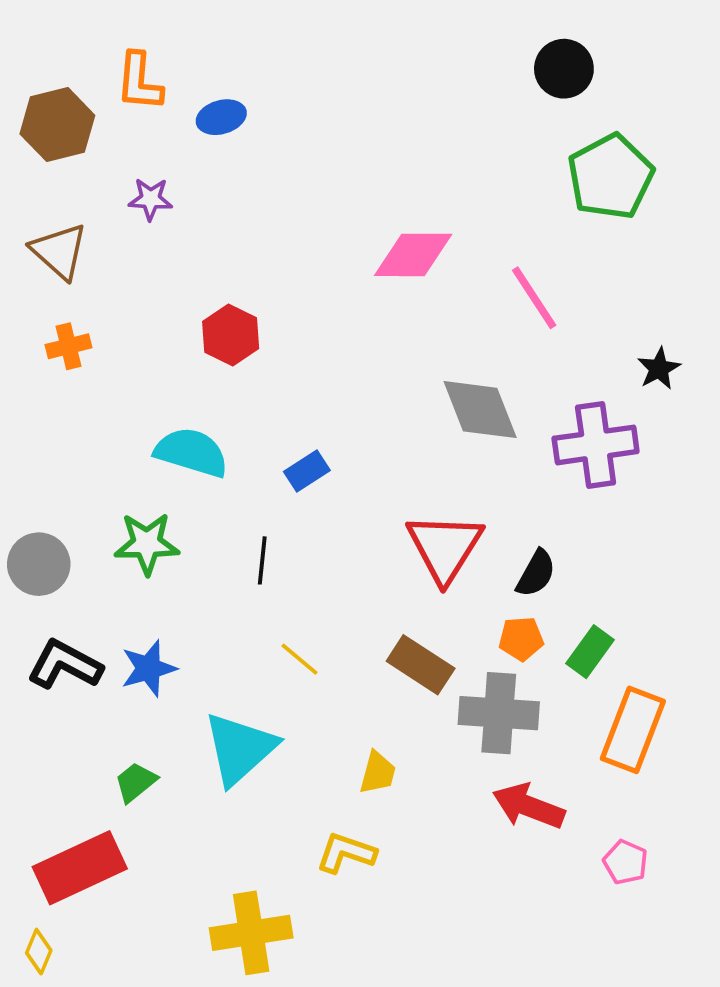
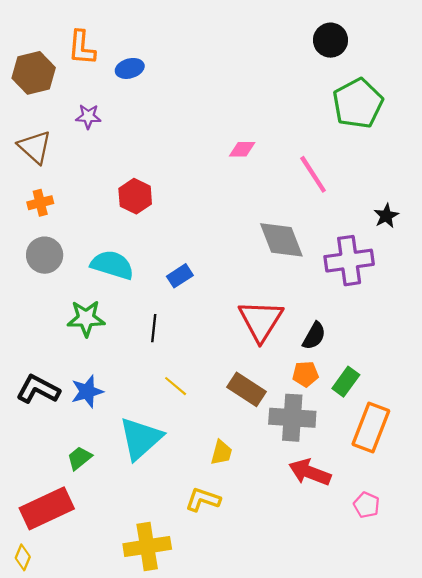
pink diamond: (413, 255) -> (242, 149), size x0.6
gray circle: (39, 564) -> (45, 255), moved

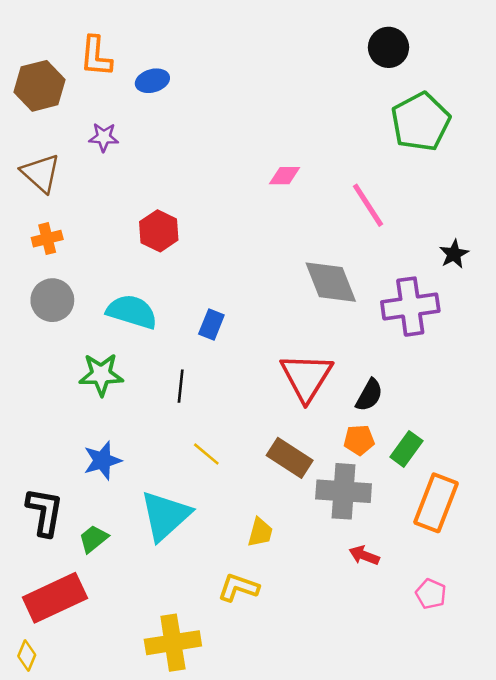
blue rectangle: (180, 276) -> (211, 325), turned -35
black L-shape: (38, 389) -> (45, 512), moved, turned 72
red arrow: (310, 472) -> (364, 555), size x0.6

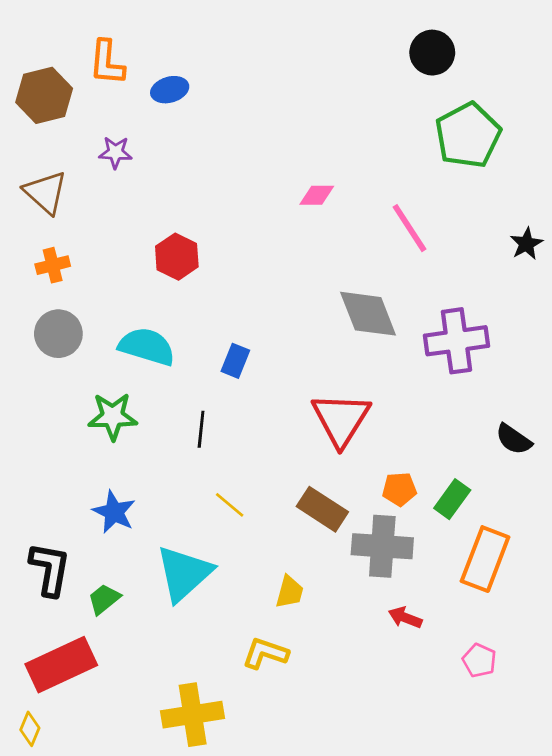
black star: (454, 254) -> (526, 244), moved
black semicircle: (369, 395) -> (514, 439), moved, turned 96
blue star: (102, 460) -> (114, 512), turned -30

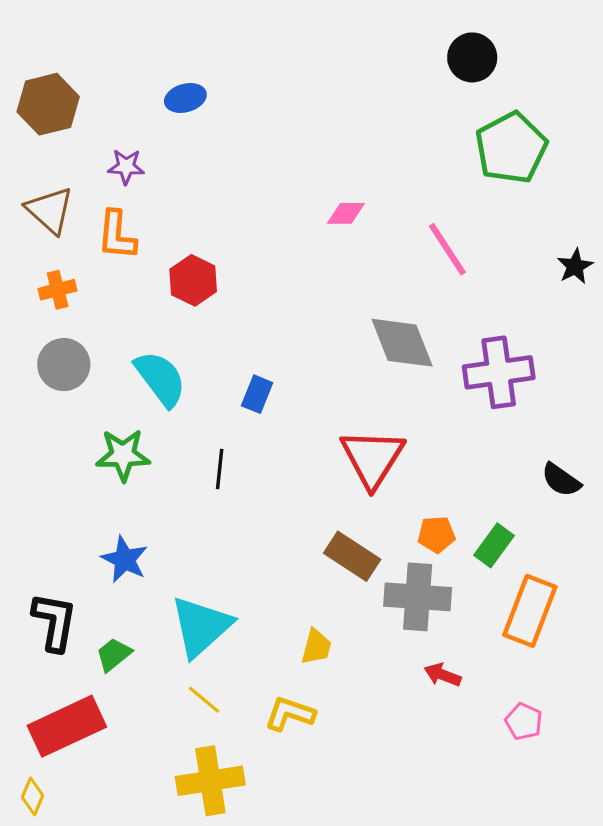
orange L-shape: (107, 63) -> (117, 235), moved
cyan semicircle: (147, 346) -> (160, 379), turned 36
yellow line: (230, 505) -> (204, 700), moved

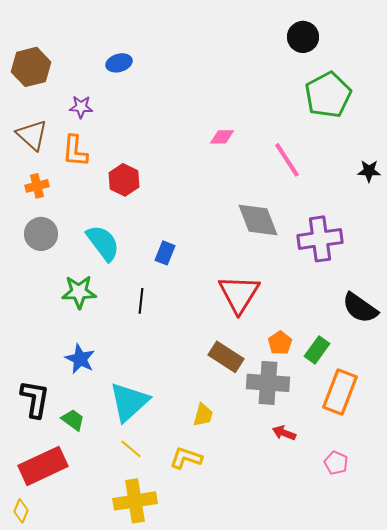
black star: (575, 266) -> (369, 171), turned 30
black semicircle: (561, 480) -> (360, 308), size x1.4
orange pentagon: (436, 534) -> (280, 343), turned -30
green trapezoid: (114, 655) -> (73, 420), turned 75

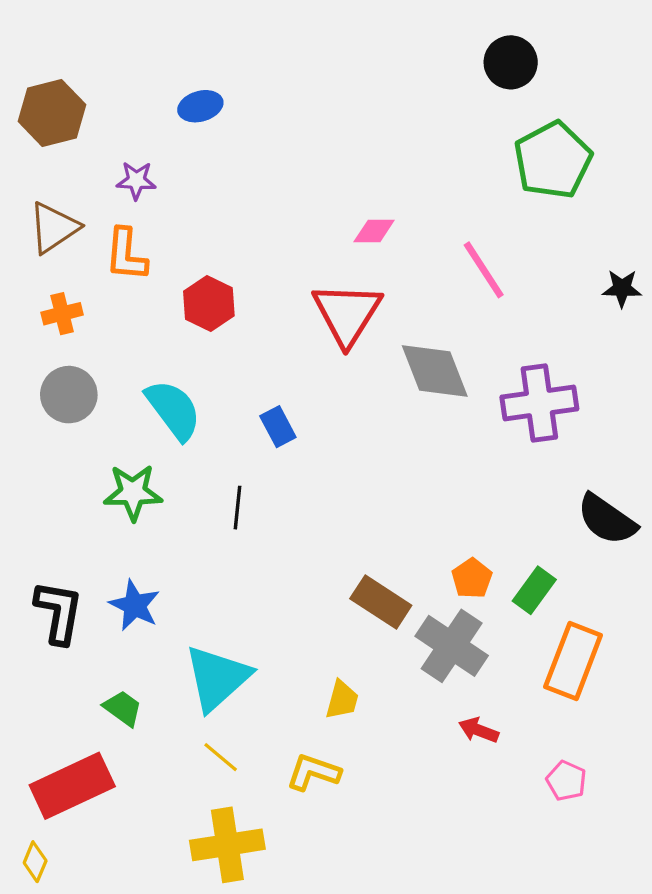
brown triangle: (32, 135) -> (54, 228), turned 44
blue rectangle: (165, 253) -> (278, 427), turned -50
red triangle: (239, 294) -> (347, 314), moved
gray cross: (268, 383) -> (452, 646), turned 30
black L-shape: (35, 399) -> (59, 612), moved

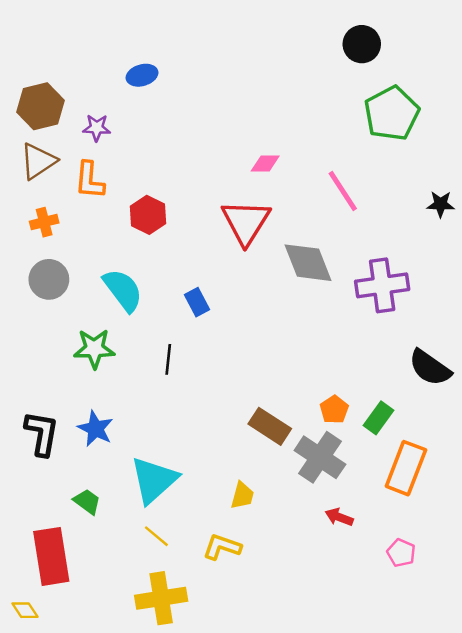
brown hexagon: (52, 113) -> (41, 106), moved
red rectangle: (72, 786) -> (51, 556), turned -74
yellow diamond: (35, 862) -> (25, 610), turned -56

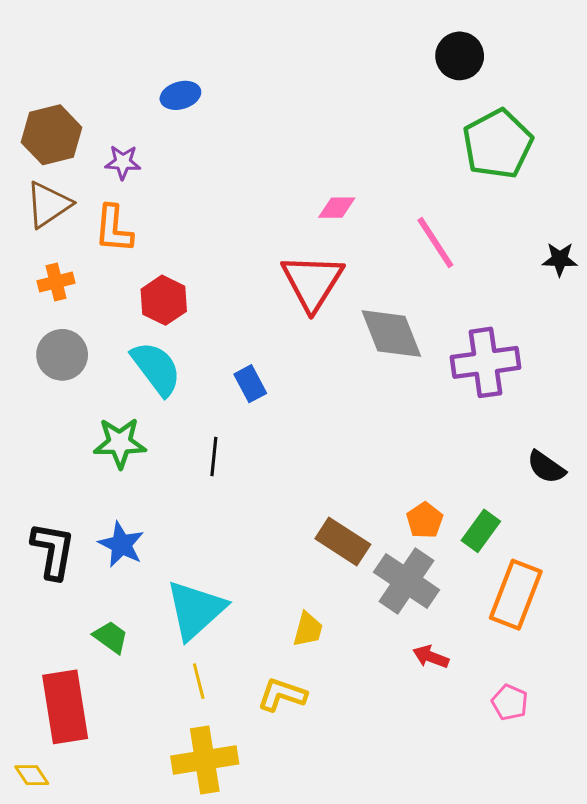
red hexagon: (148, 215) -> (164, 300), moved
black semicircle: (430, 368) -> (546, 467), size x0.7
yellow line: (156, 536) -> (199, 681), turned 36

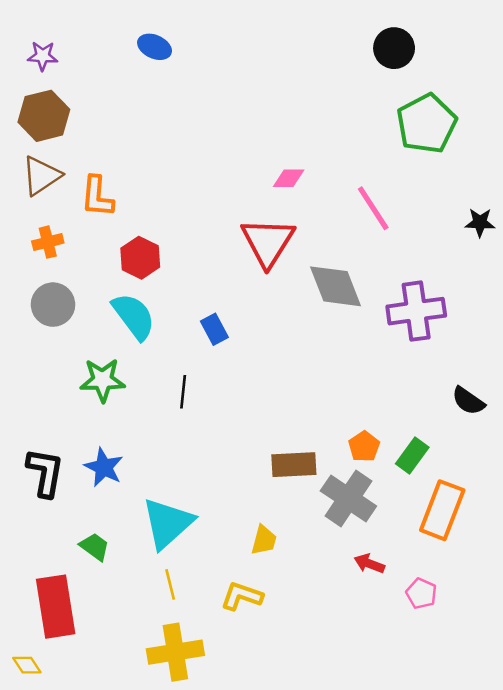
blue ellipse: (180, 95) -> (155, 47), moved, turned 40
purple star: (123, 162) -> (43, 56), moved
brown rectangle: (343, 541) -> (294, 465), turned -36
pink pentagon: (510, 702) -> (421, 594), moved

